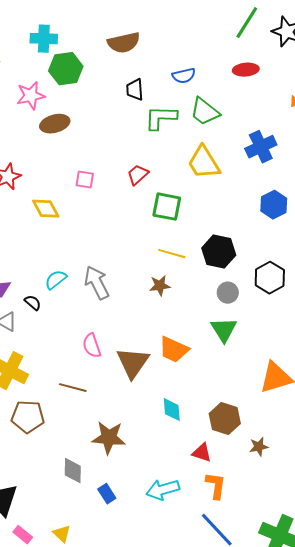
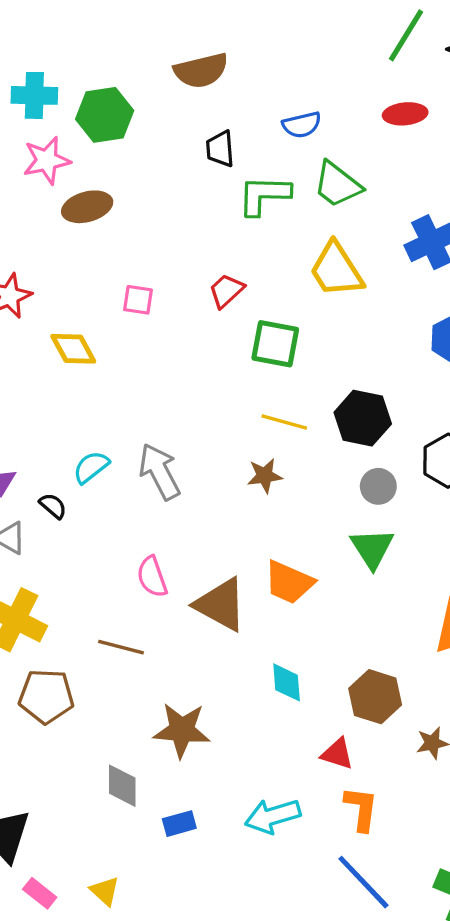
cyan cross: (44, 39) -> (34, 95), moved
brown triangle: (133, 363) -> (221, 605), turned -36
blue rectangle: (107, 494) -> (179, 824), turned -72

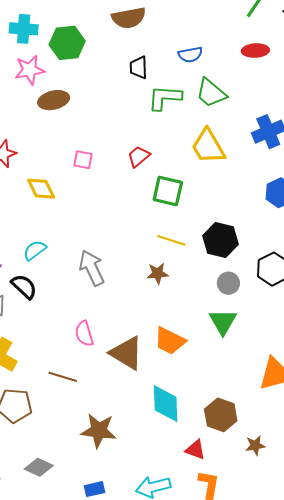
cyan semicircle: (91, 467) -> (35, 250), moved
black semicircle: (53, 506) -> (24, 287), size x1.5
cyan diamond: (287, 682) -> (166, 404), size x1.5
gray diamond: (122, 786) -> (39, 467), moved, turned -68

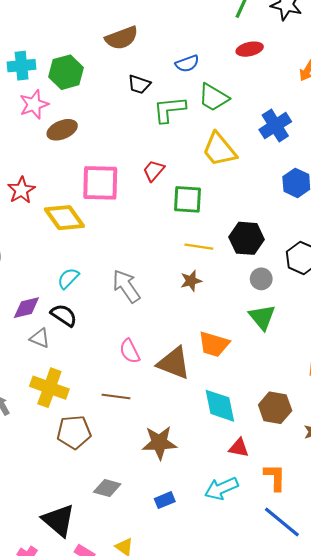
black trapezoid: (139, 67) -> (139, 84), turned -60
pink square: (83, 160) -> (100, 183), size x2.0
yellow diamond: (41, 189) -> (64, 218), size x1.4
red triangle: (195, 450) -> (239, 448), moved

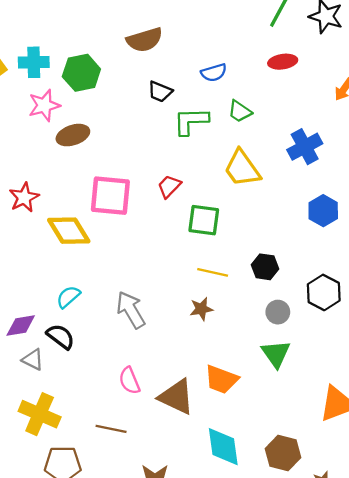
green trapezoid: (213, 97) -> (240, 111), size x0.7
black hexagon: (247, 238) -> (265, 267), size x0.7

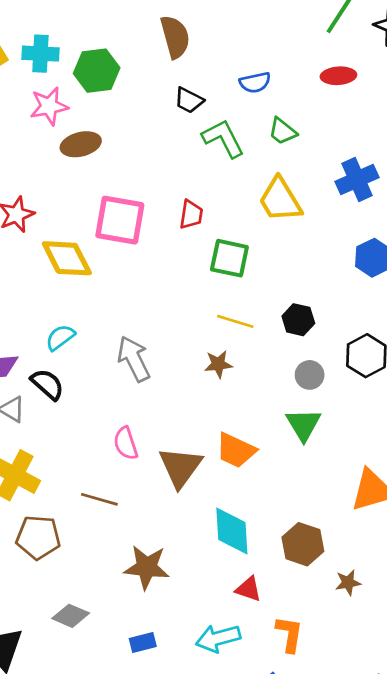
brown semicircle: (145, 40) -> (175, 37), turned -93
green L-shape: (191, 121) -> (223, 138), turned 60
red trapezoid: (169, 186) -> (191, 215), turned 140
brown triangle: (176, 397) -> (180, 467), turned 36

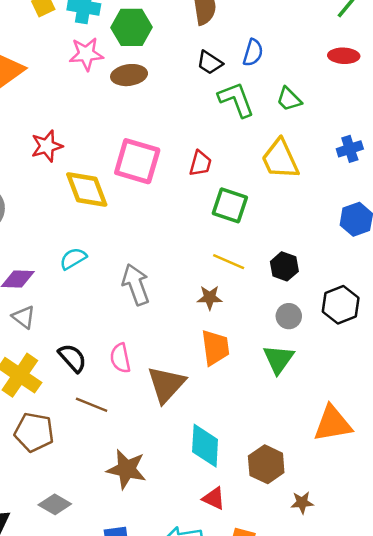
blue semicircle: (255, 82) -> (253, 53), moved, turned -68
brown ellipse: (81, 144) -> (129, 75), moved
blue cross: (357, 180) -> (350, 149), size x0.7
black semicircle: (47, 384) -> (72, 358), moved
orange trapezoid: (236, 450) -> (215, 347), moved, turned -129

